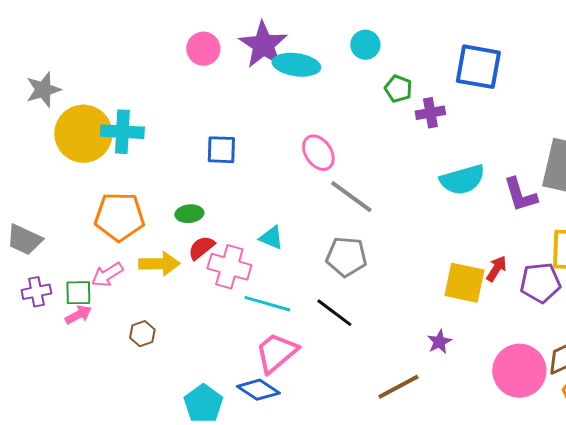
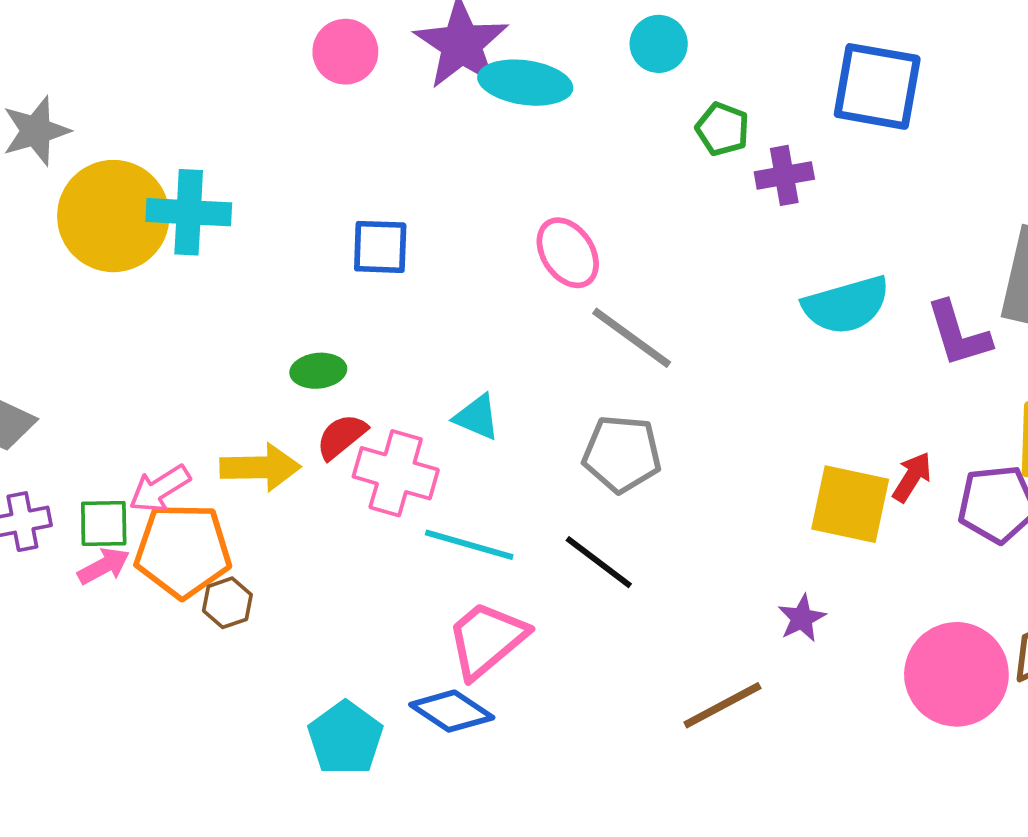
orange pentagon: (119, 217) -> (183, 551), moved

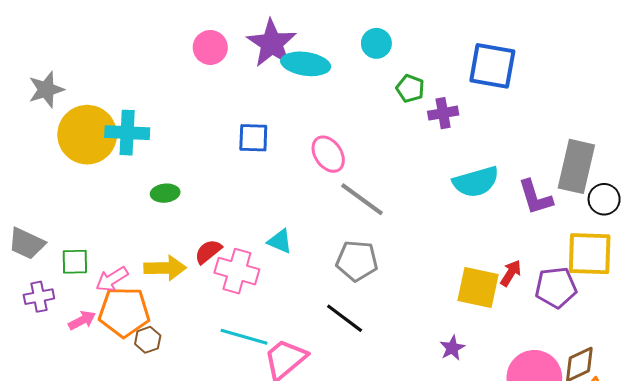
blue square: (380, 247) -> (253, 138), moved
green ellipse: (318, 371) -> (165, 193), moved
green square: (104, 523) -> (75, 262), moved
cyan line: (469, 545) -> (244, 337), moved

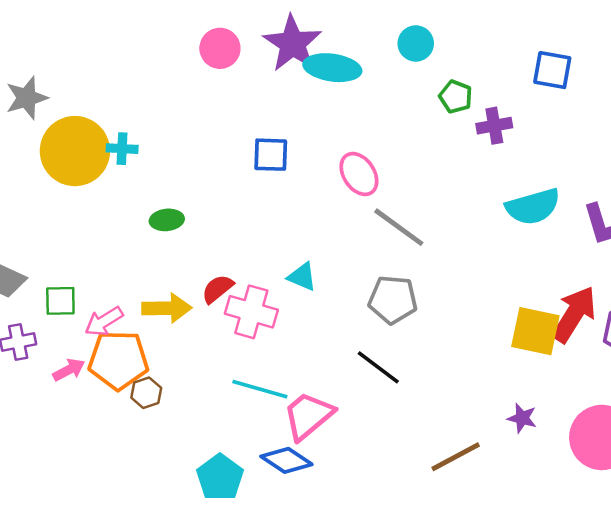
blue square: (492, 66) -> (552, 70), size x0.7
cyan cross: (127, 133) -> (122, 149), size x0.6
red arrow: (511, 273) -> (574, 314), size x1.8
purple star: (452, 348) -> (522, 418), moved, turned -30

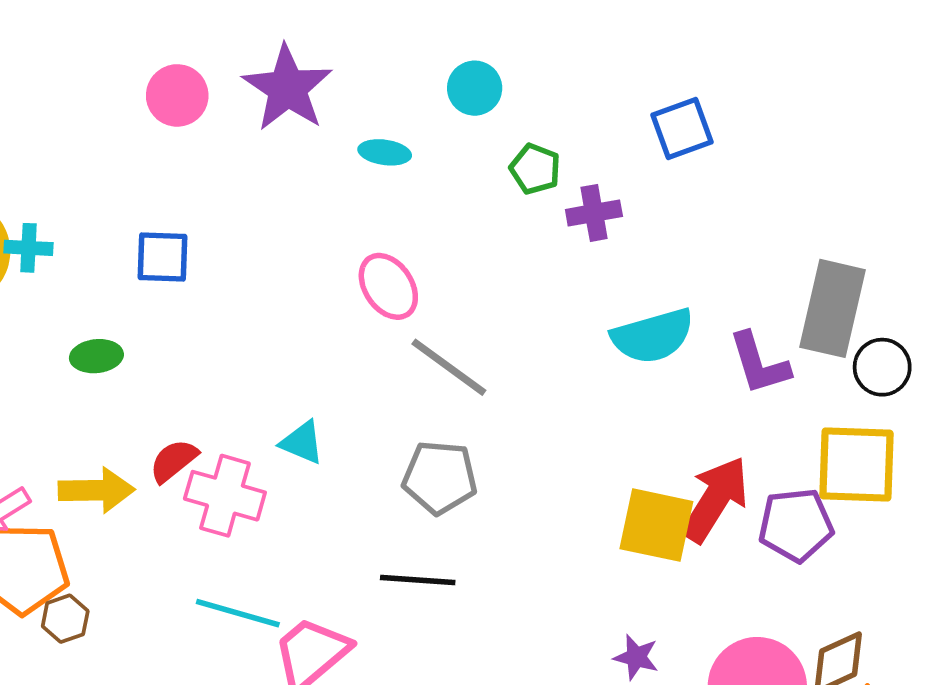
cyan ellipse: (332, 68) -> (385, 152), moved, size x0.6
blue square: (552, 70) -> (682, 129), turned -30
blue square: (271, 155) -> (163, 257), moved
black line: (378, 367) -> (418, 580), turned -33

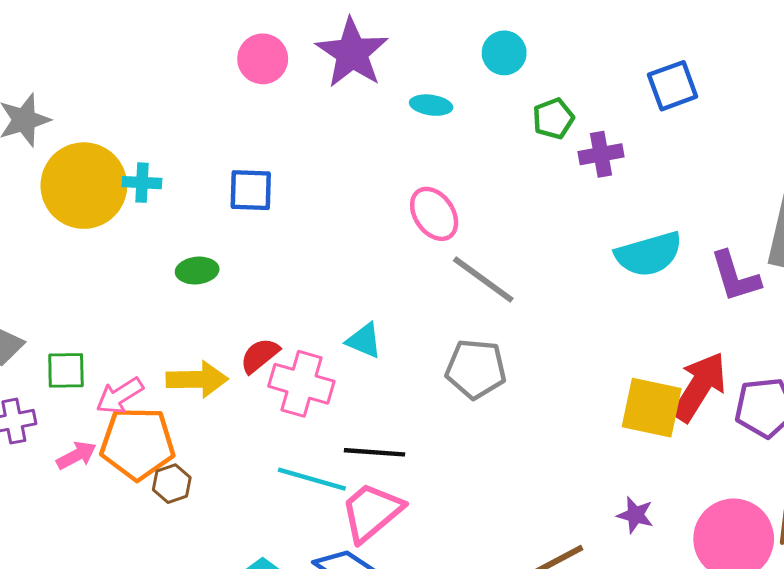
green pentagon: (535, 169) -> (553, 118), turned 30
black line: (418, 580) -> (374, 452), moved

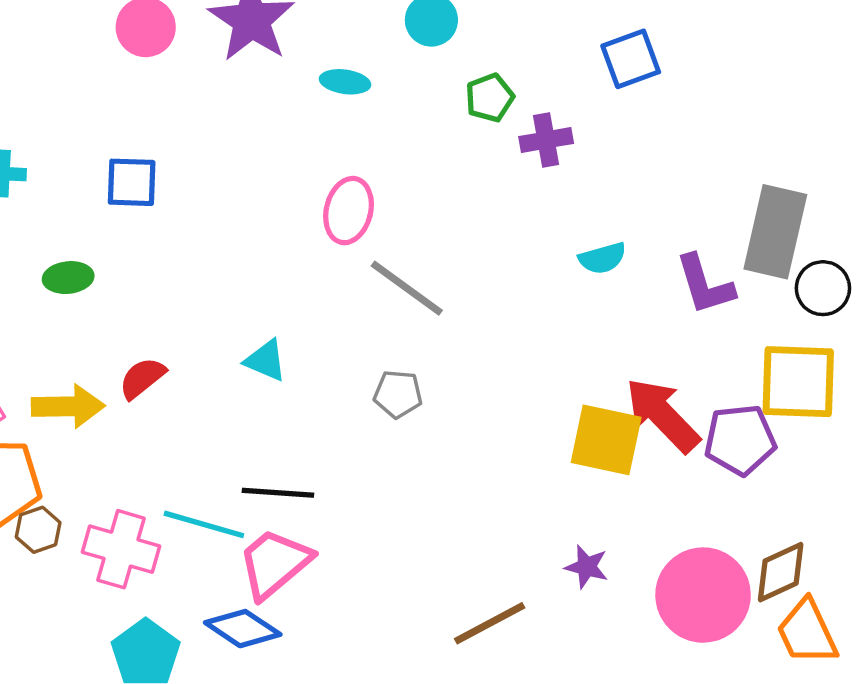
pink ellipse: (434, 214) -> (349, 211), turned 48
cyan semicircle: (649, 254) -> (602, 258), size x0.6
gray pentagon: (476, 369) -> (398, 394), size x0.7
pink cross: (301, 384) -> (121, 549), moved
red arrow: (699, 387) -> (662, 415), turned -76

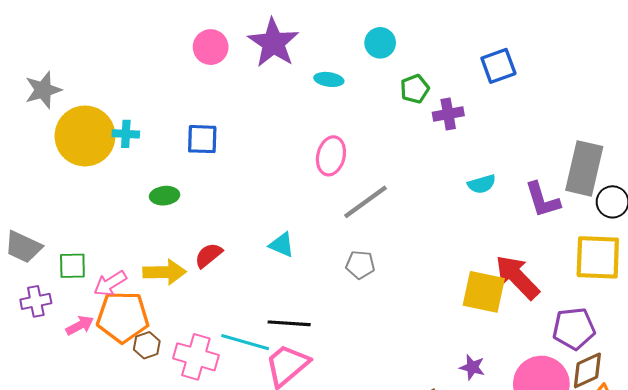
gray line: (407, 288) -> (366, 202), turned -72
purple pentagon: (740, 440) -> (574, 329), moved

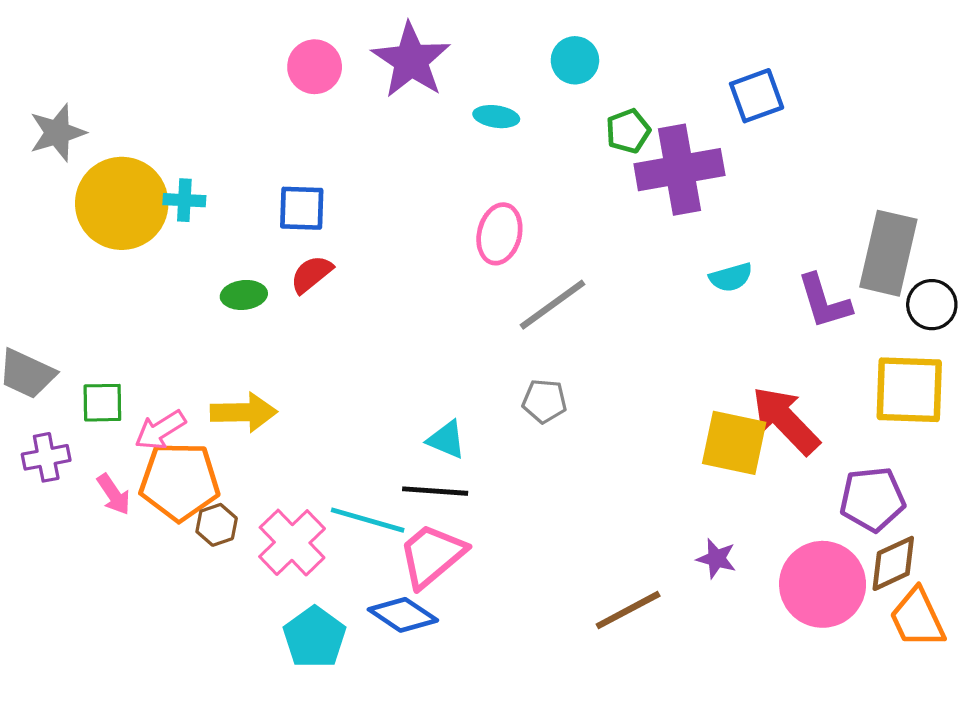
purple cross: (448, 114) -> (679, 170), size x1.8
cyan triangle: (282, 245) -> (446, 440), moved
red semicircle: (209, 255) -> (311, 274), moved
pink arrow: (80, 325) -> (114, 494), turned 84
pink cross: (196, 357) -> (292, 543), turned 30

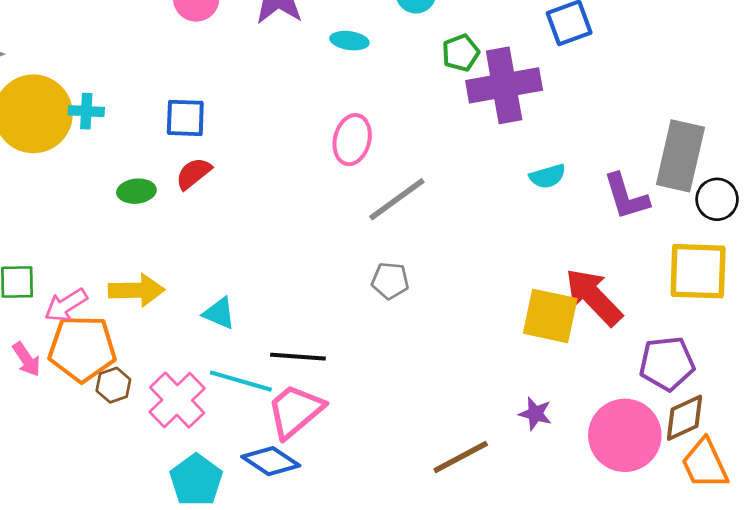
cyan triangle: (446, 440) -> (219, 313), moved

